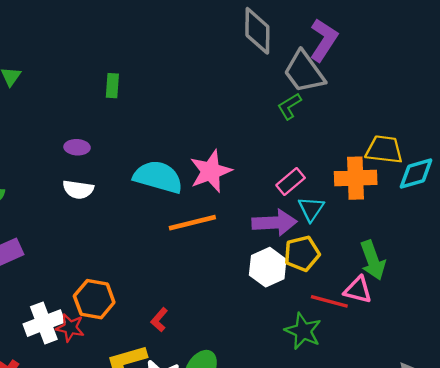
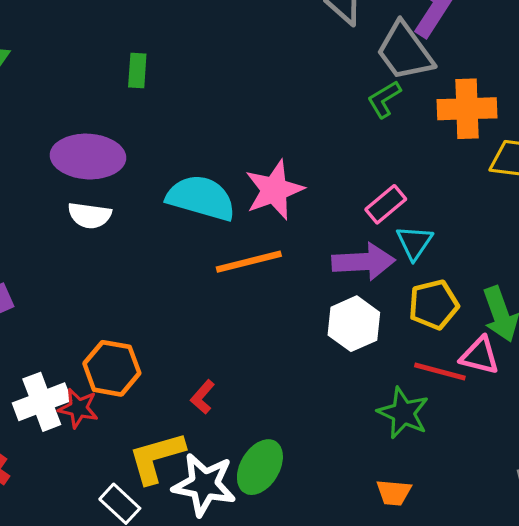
purple ellipse: (77, 147) -> (88, 157), size x2.0
orange cross: (356, 178) -> (467, 109), moved
yellow pentagon: (302, 253) -> (434, 305), moved

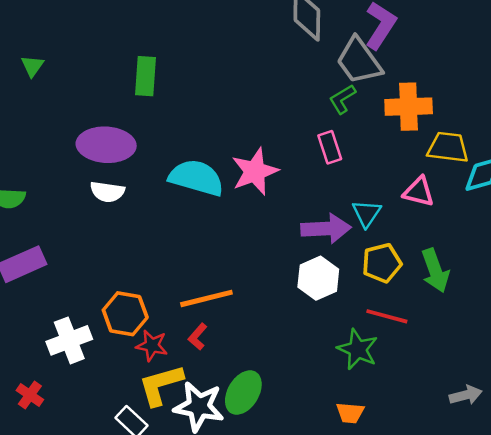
green rectangle: (137, 71) -> (145, 76), size x1.4
pink rectangle: (386, 204) -> (330, 147), moved, turned -68
orange line: (249, 262) -> (206, 298), moved
pink triangle: (480, 356) -> (419, 192), moved
red star: (78, 408) -> (152, 346), moved

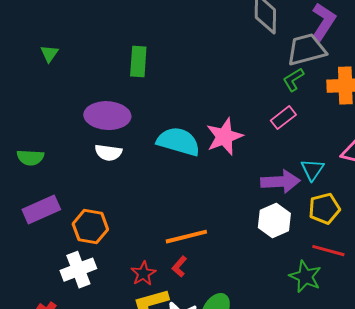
gray trapezoid: (359, 61) -> (306, 50), turned 111
pink rectangle: (330, 147) -> (283, 118), turned 70
orange hexagon: (125, 314) -> (90, 227), moved
red star: (152, 346) -> (143, 274), turned 30

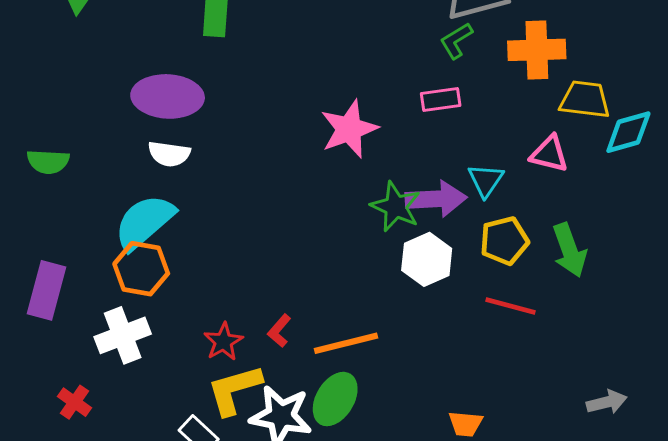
pink rectangle: (283, 118) -> (441, 100), turned 30
cyan semicircle: (178, 142) -> (144, 222), moved, turned -57
purple rectangle: (41, 210) -> (47, 290), moved, turned -51
orange line: (186, 237) -> (346, 343), moved
green star: (305, 277) -> (396, 207), moved

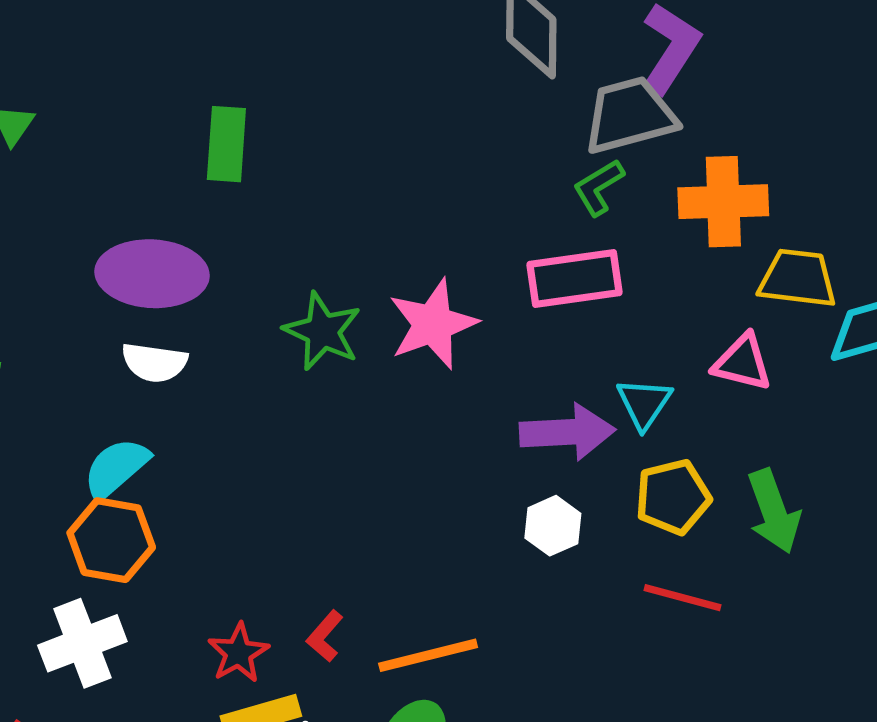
pink rectangle: (441, 100) -> (574, 278), size x1.5
green star: (396, 207) -> (322, 331), moved
cyan semicircle: (144, 222) -> (116, 468), size x0.7
white hexagon: (427, 259) -> (553, 526), size x0.7

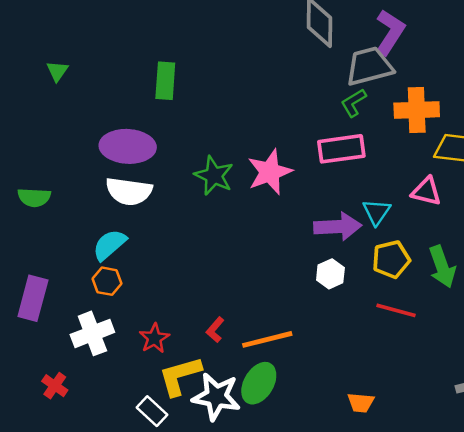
white semicircle: (154, 362) -> (129, 191), size x1.4
orange hexagon: (111, 540) -> (107, 281), size x0.7
red star: (238, 653) -> (154, 338), moved

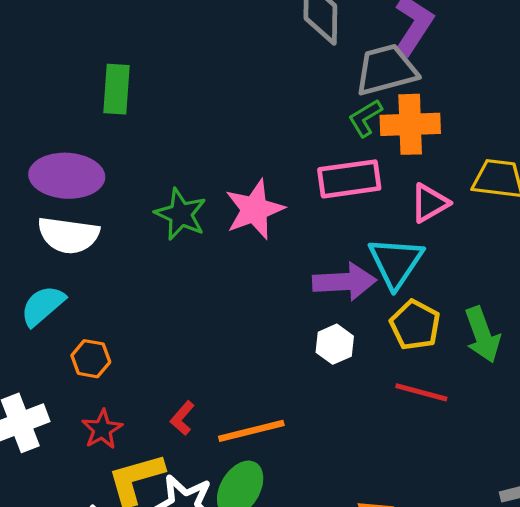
orange cross: (417, 110) -> (410, 124), moved
pink triangle: (426, 191) -> (429, 203), moved, turned -44
cyan triangle: (377, 212) -> (396, 262), size x1.5
yellow pentagon: (391, 259) -> (415, 325), turned -30
orange hexagon: (107, 281) -> (91, 359), moved

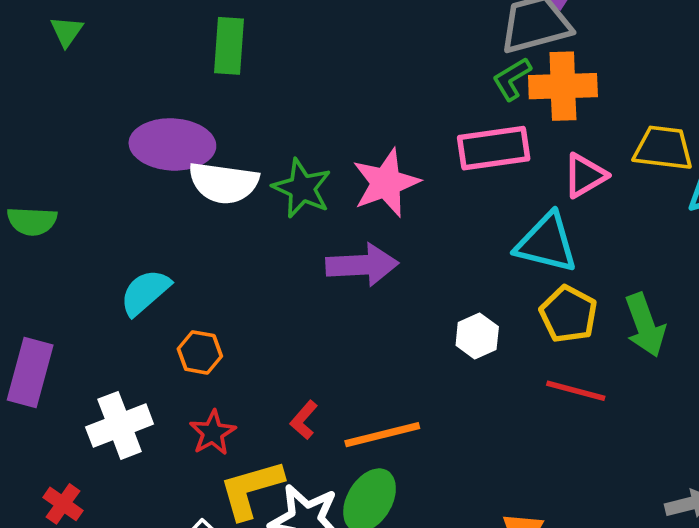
white semicircle: (68, 235) -> (224, 183), moved
cyan triangle: (396, 262) -> (547, 243), turned -50
purple arrow: (344, 282) -> (362, 265), moved

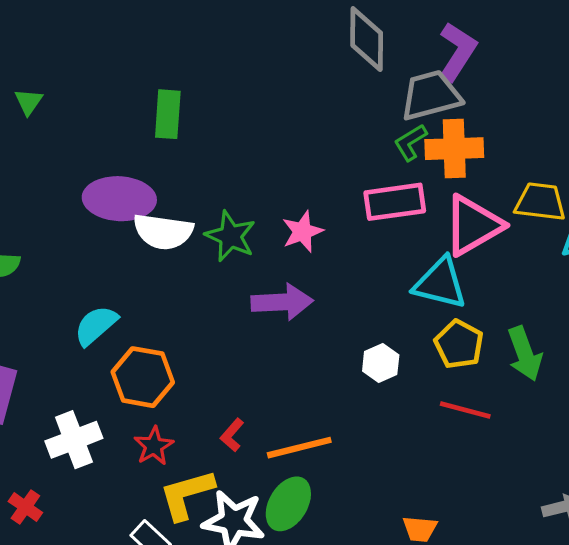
pink triangle: (585, 175) -> (473, 225), size x1.6
pink star: (386, 183) -> (302, 232), size x0.7
orange hexagon: (200, 352) -> (143, 377), size x1.6

